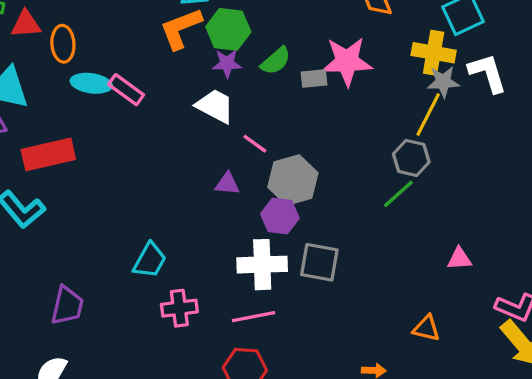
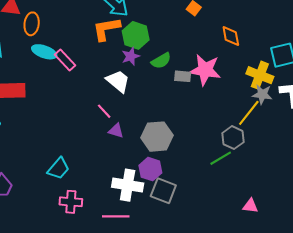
purple star: (227, 63) -> (131, 56), turned -30
pink line: (255, 144) -> (104, 111), moved
purple hexagon: (280, 216) -> (150, 169), moved

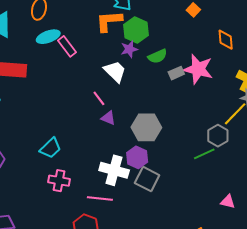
cyan ellipse: (44, 52) -> (48, 37), turned -45
gray rectangle: (183, 76) -> (176, 73), turned -35

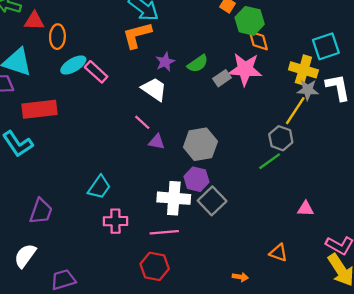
green hexagon: (136, 30) -> (250, 21), moved
orange diamond: (226, 40) -> (258, 41), moved
gray square: (147, 179) -> (212, 201), turned 30

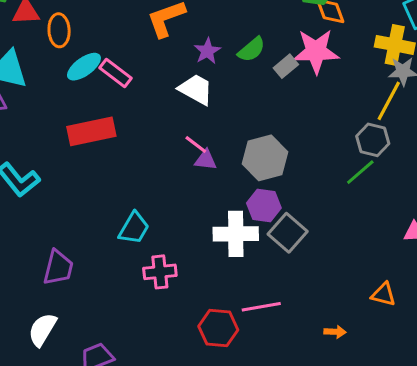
red rectangle: (40, 109) -> (91, 131), moved
pink line: (142, 122) -> (196, 144), moved
pink line: (164, 232) -> (261, 307), moved

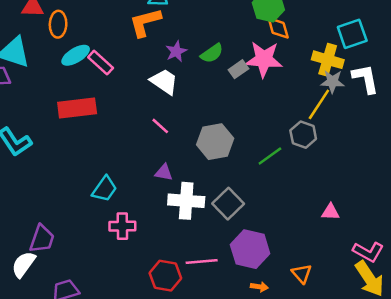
purple triangle: (206, 160) -> (164, 172), moved
green line: (360, 172) -> (270, 156), moved
purple hexagon: (264, 205) -> (250, 249), moved, size x1.4
purple trapezoid: (58, 268) -> (42, 239), moved
orange triangle: (383, 294) -> (302, 274), moved, turned 30

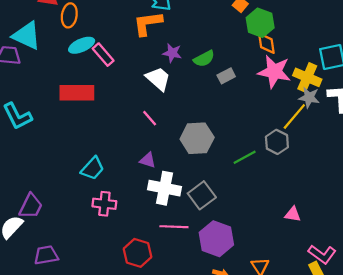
purple star: (176, 51) -> (172, 53), turned 30
pink star: (264, 59) -> (274, 72), moved
pink line: (202, 261) -> (174, 227), moved

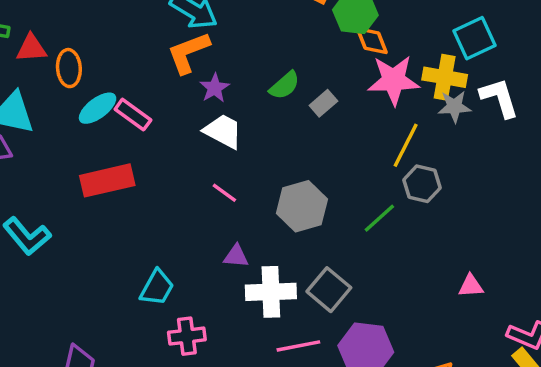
purple star: (172, 53) -> (215, 88), moved, turned -30
yellow line: (294, 116) -> (406, 145), moved

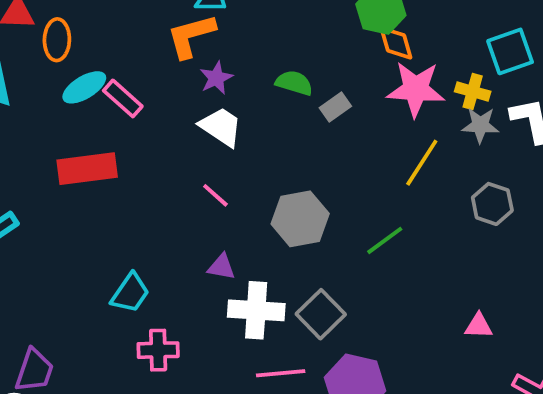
yellow cross: (445, 77) -> (473, 91), size x0.7
green semicircle: (285, 85) -> (294, 83), turned -128
gray hexagon: (422, 184) -> (492, 204), moved

